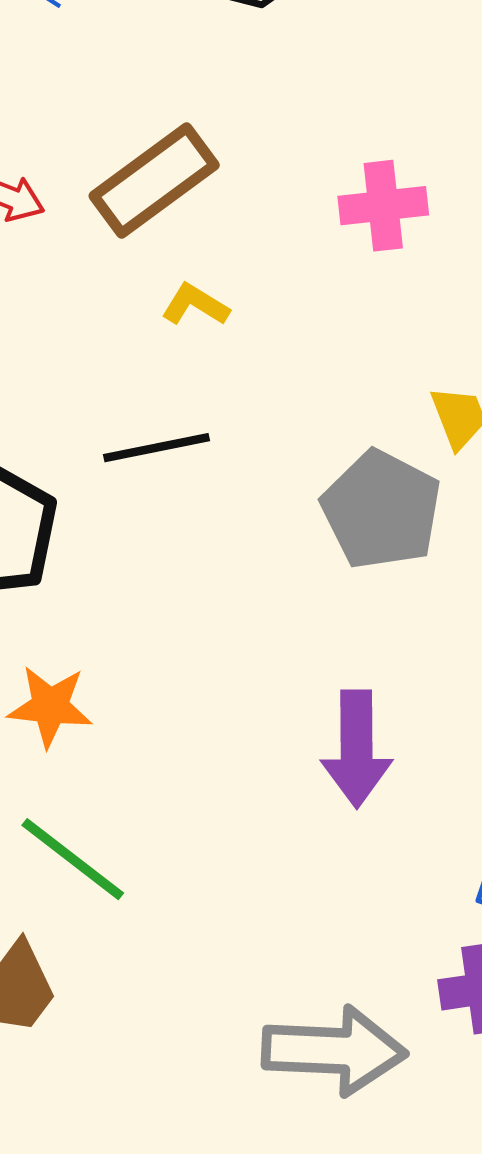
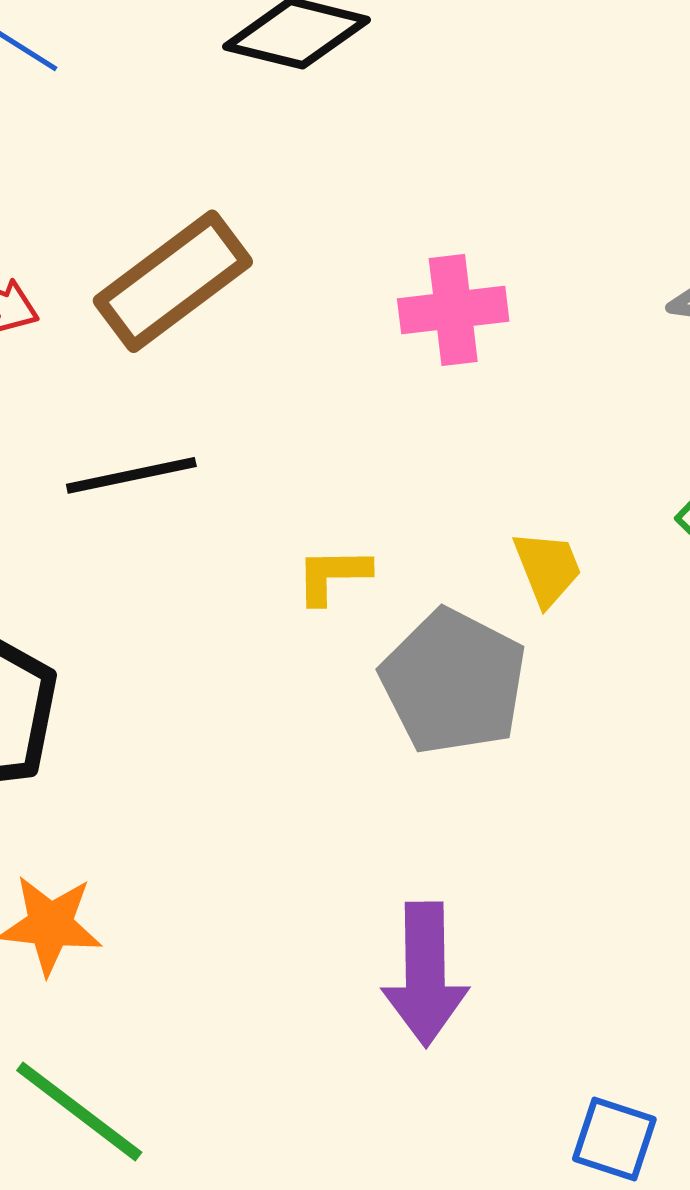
yellow L-shape: (195, 305) -> (333, 575), moved, turned -32
black line: (157, 448) -> (131, 475), moved

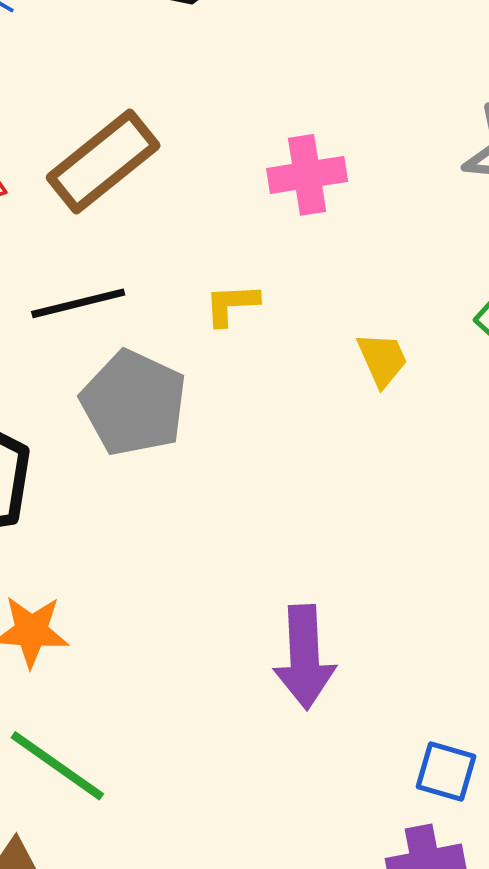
yellow L-shape: (333, 575) -> (232, 304), moved
gray pentagon: (454, 682) -> (134, 403), moved

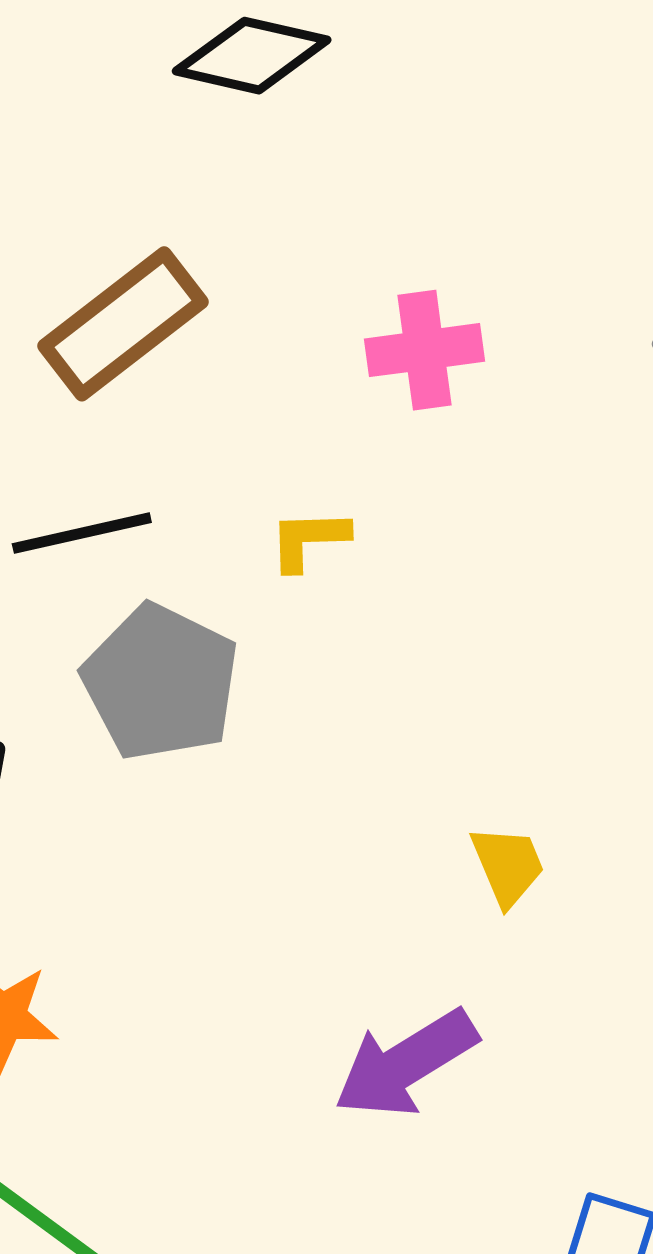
yellow trapezoid: (382, 359) -> (508, 866), moved
purple arrow: (304, 657) -> (406, 1064), turned 60

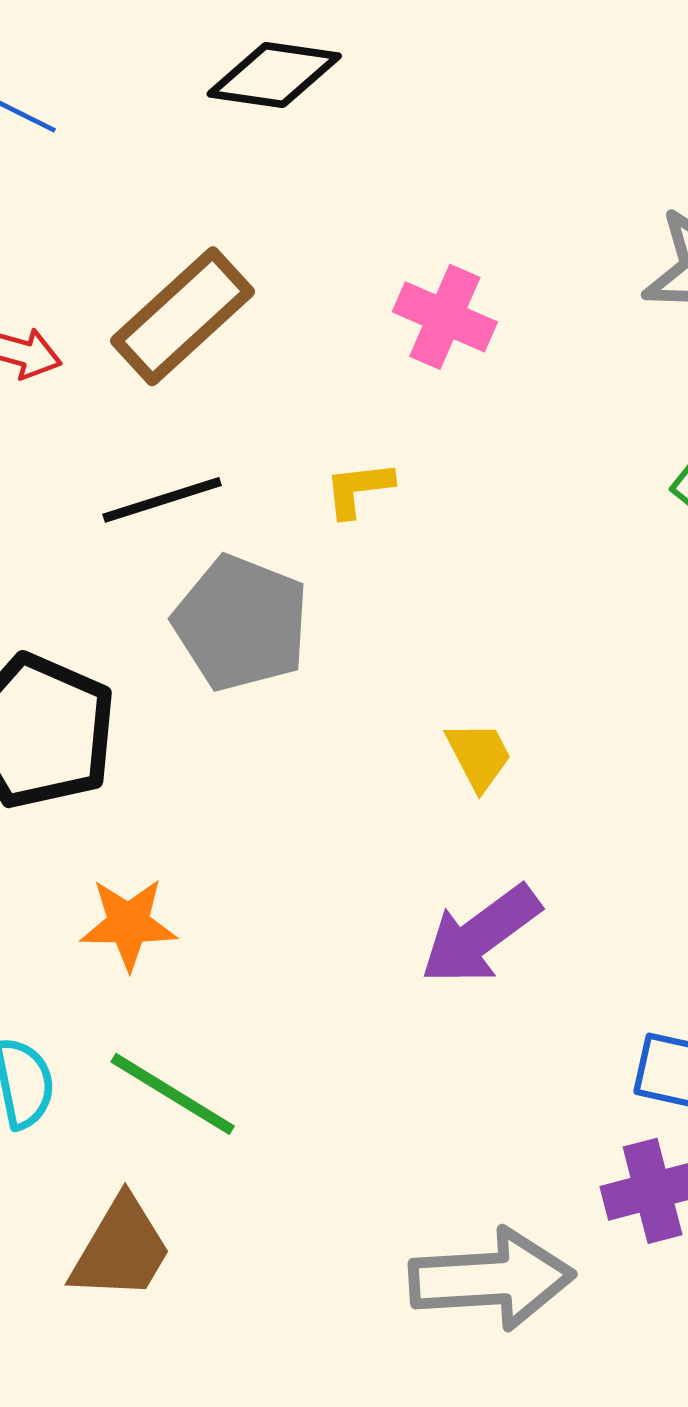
pink cross: (425, 350) -> (445, 317), turned 36
yellow trapezoid: (508, 866) -> (479, 756), moved

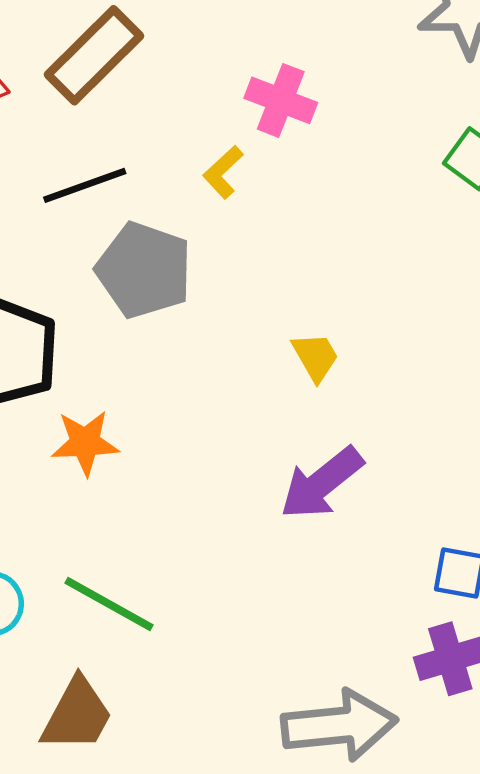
pink cross: (445, 317) -> (281, 100), moved
yellow L-shape: (359, 489) -> (223, 172), turned -34
orange star: (128, 924) -> (85, 443), moved

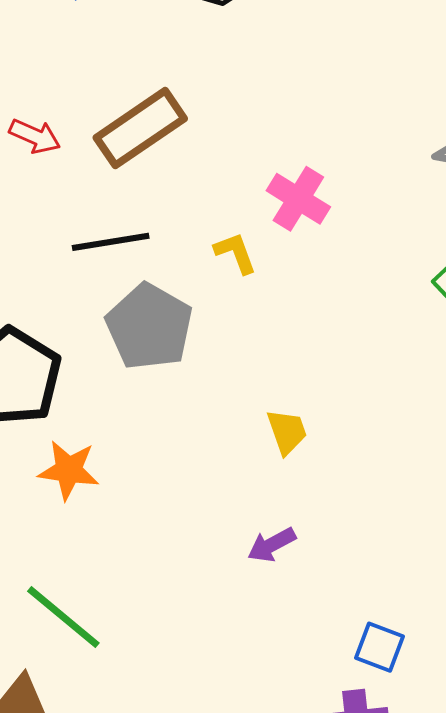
yellow L-shape: (223, 172) -> (235, 253), turned 102
purple arrow: (322, 483) -> (272, 545), size x0.6

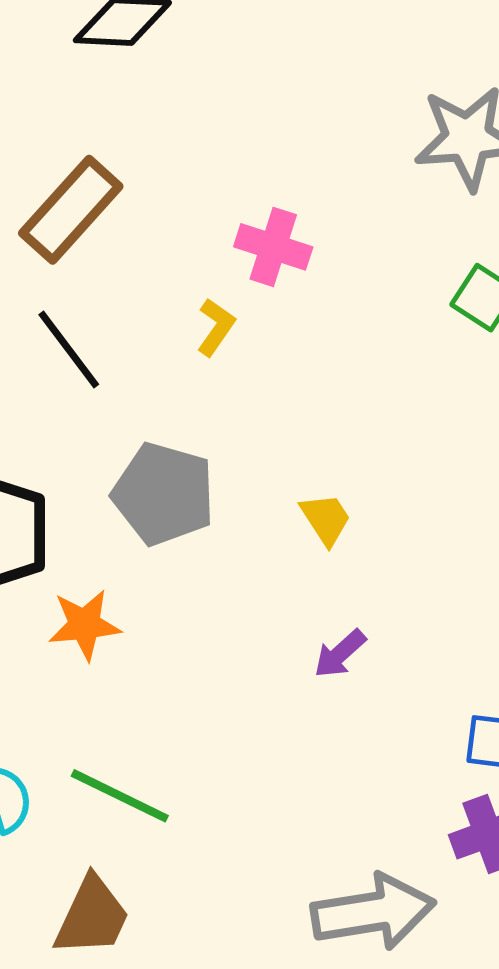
black line: (111, 242) -> (69, 349), turned 76
yellow L-shape: (235, 253) -> (216, 327), turned 69
gray pentagon: (149, 327) -> (164, 494), moved

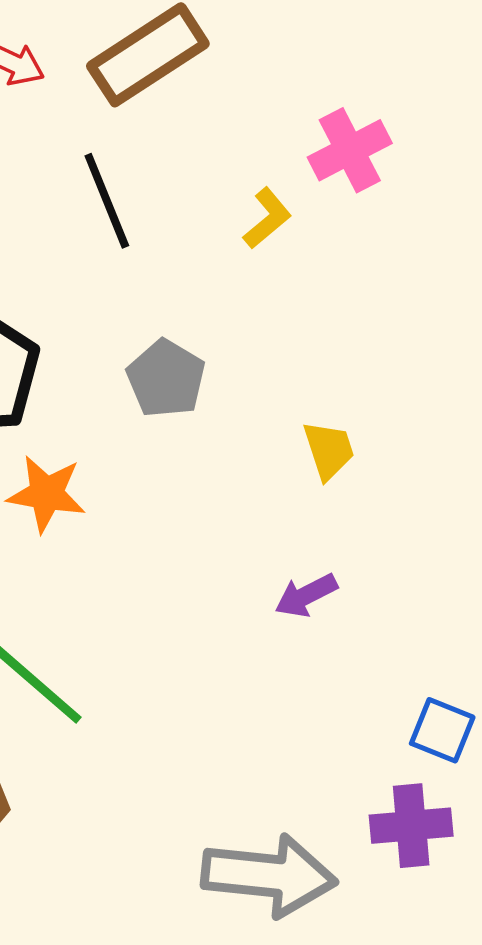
pink cross: (273, 247) -> (350, 150), turned 30
gray pentagon: (164, 494) -> (166, 379), size x0.7

